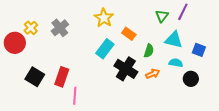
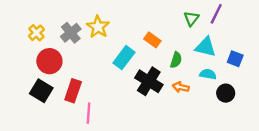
yellow star: (104, 18) -> (98, 27), moved
red circle: (15, 43) -> (49, 61), moved
orange arrow: (153, 74) -> (181, 87), turned -144

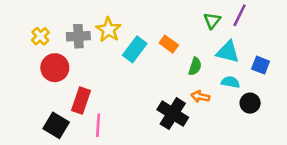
gray cross: (71, 33) -> (78, 36), turned 36
cyan rectangle: (124, 58) -> (135, 49), moved
black cross: (149, 81) -> (173, 114), moved
black square: (41, 91) -> (56, 125), moved

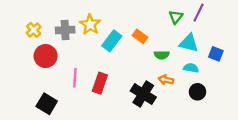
green semicircle: (195, 66) -> (162, 55), turned 72
red rectangle: (81, 100) -> (100, 83), moved
black circle: (250, 103) -> (197, 92), moved
pink line: (98, 125) -> (75, 78), moved

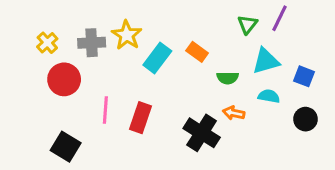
cyan triangle: (189, 43) -> (266, 61), turned -30
black circle: (197, 92) -> (305, 119), moved

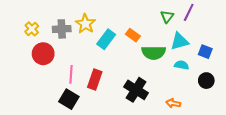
green semicircle: (228, 78) -> (154, 53), size x1.6
orange arrow: (234, 113) -> (173, 103), moved
black square: (66, 147) -> (69, 99), moved

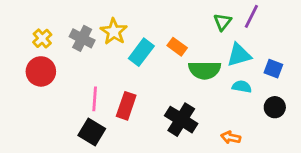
gray cross: (62, 29) -> (82, 38), turned 30
red circle: (43, 54) -> (41, 71), moved

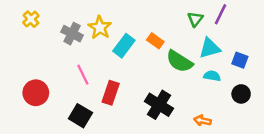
yellow cross: (42, 38) -> (31, 19), moved
green semicircle: (205, 70) -> (179, 61), turned 32
red circle: (41, 71) -> (36, 93), moved
pink line: (95, 99) -> (83, 75), moved, turned -30

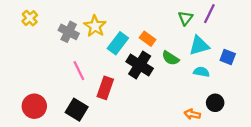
green semicircle: (179, 61) -> (170, 58), size x0.7
red circle: (36, 93) -> (34, 106), moved
black circle: (241, 94) -> (215, 103), moved
black cross: (159, 105) -> (140, 65), moved

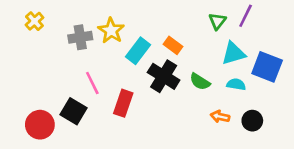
gray cross: (69, 32) -> (80, 37), turned -36
blue square: (228, 57) -> (267, 67), size x1.6
green semicircle: (170, 58) -> (200, 82), moved
black square: (77, 110) -> (73, 111), moved
orange arrow: (192, 114) -> (220, 117), moved

